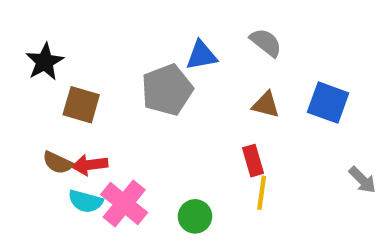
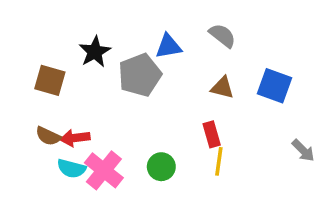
black star: (45, 62) -> (95, 52), moved
brown square: (81, 105) -> (50, 80), moved
green circle: (195, 216) -> (161, 167), moved

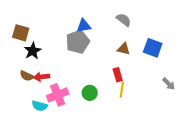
blue triangle: (168, 46) -> (84, 26), moved
black star: (95, 52) -> (33, 51), moved
brown square: (50, 80) -> (21, 33), moved
cyan semicircle: (71, 168) -> (40, 106), moved
pink cross: (104, 170) -> (58, 95), turned 30

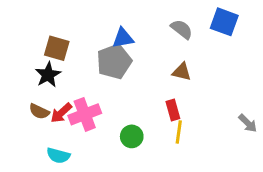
brown square: (21, 33) -> (57, 48), moved
blue square: (153, 48) -> (224, 22), moved
red arrow: (42, 77) -> (61, 113), turned -35
pink cross: (58, 95) -> (85, 114), moved

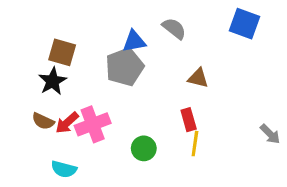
gray semicircle: (182, 29) -> (174, 28), moved

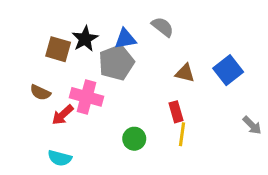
blue square: (245, 24) -> (228, 70), moved, turned 32
black star: (53, 81) -> (85, 39), moved
brown semicircle: (43, 121) -> (40, 92), moved
pink cross: (93, 124) -> (87, 97), moved, turned 36

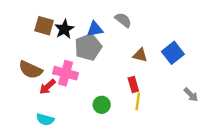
brown square: (58, 49) -> (44, 26), moved
brown semicircle: (40, 92) -> (30, 70), size x1.5

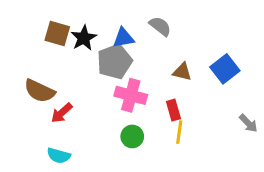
pink cross: (66, 73) -> (131, 95), moved

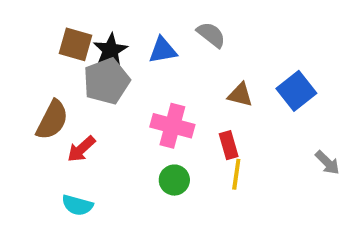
gray pentagon: (115, 61) -> (106, 81), moved
brown semicircle: (40, 91) -> (52, 120), turned -88

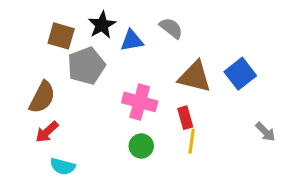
black star: (110, 50) -> (102, 25), moved
brown triangle: (240, 95) -> (195, 77), size x1.6
red arrow: (81, 149) -> (47, 132), moved

